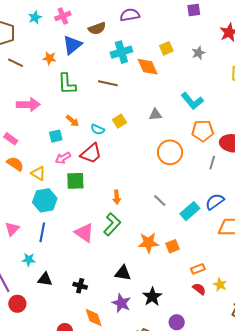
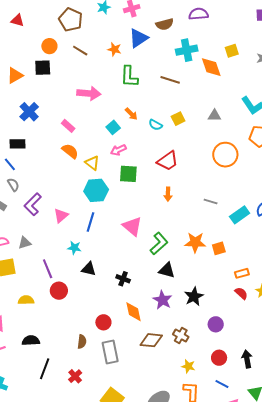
cyan square: (56, 136) -> (113, 127), turned -32
red trapezoid: (91, 154) -> (168, 161), moved
gray line: (160, 200) -> (211, 202), turned -32
green L-shape: (112, 224) -> (159, 244), moved

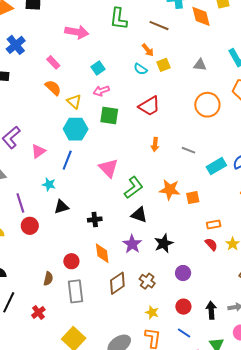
orange arrow: (131, 114) -> (148, 50), moved
orange arrow: (168, 194) -> (155, 145), moved
black triangle: (89, 269) -> (61, 207), turned -35
black cross: (123, 279) -> (95, 220), turned -32
brown diamond: (151, 340) -> (117, 283), turned -45

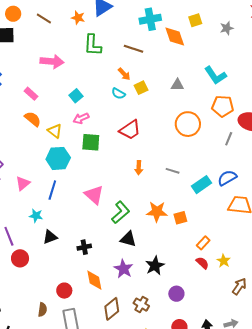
orange rectangle: (214, 224) -> (203, 243), turned -32

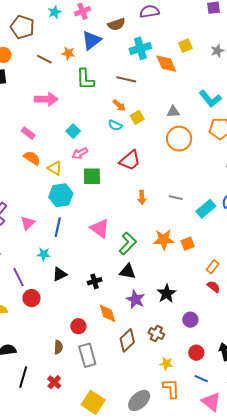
brown line: (44, 19) -> (44, 59), moved
orange circle: (188, 124) -> (179, 139), moved
black triangle: (128, 239) -> (128, 271), moved

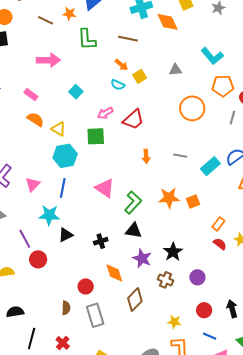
orange circle: (179, 139) -> (192, 108), moved
pink arrow: (80, 153) -> (105, 113), moved
cyan star: (44, 254) -> (49, 215), size x1.5
brown cross: (156, 334) -> (166, 280), moved

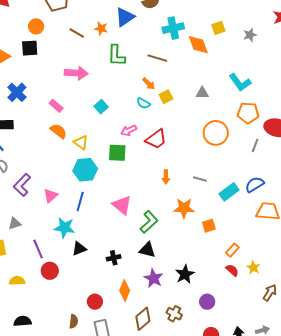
orange star: (169, 198) -> (184, 208), moved
orange diamond: (114, 273) -> (125, 291), turned 35
brown cross: (166, 280) -> (174, 314), moved

